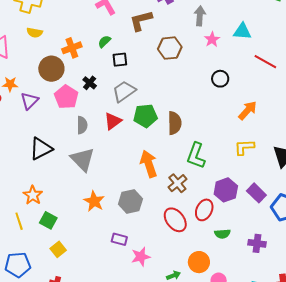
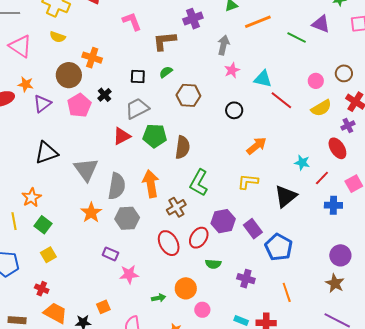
cyan triangle: (242, 31) -> (263, 79), moved
green semicircle: (104, 42) -> (166, 72), moved
orange cross: (72, 48) -> (92, 58), turned 30
brown hexagon: (170, 48) -> (188, 95), moved
gray semicircle: (82, 125) -> (117, 186), moved, size x1.5

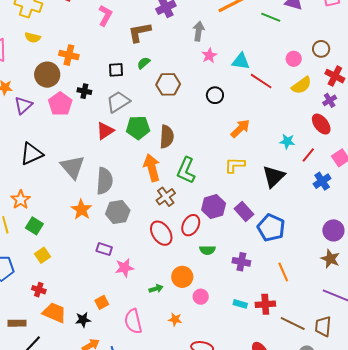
pink L-shape: (132, 21) -> (105, 15), turned 55
black cross: (104, 95) -> (84, 91), turned -32
orange arrow: (151, 184) -> (152, 168), moved
blue cross: (333, 205) -> (322, 181), turned -30

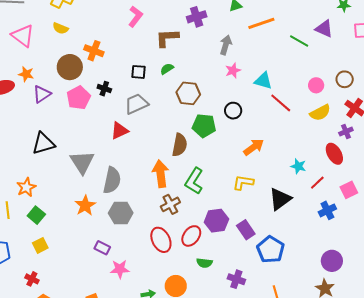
green pentagon: (138, 128) -> (204, 126), moved

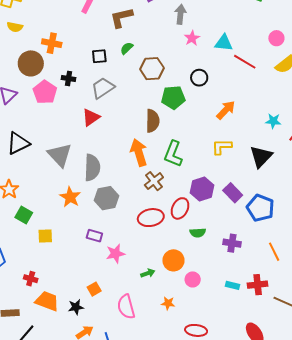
red ellipse: (161, 240) -> (151, 218), turned -65
yellow square: (40, 245) -> (45, 236), moved, turned 35

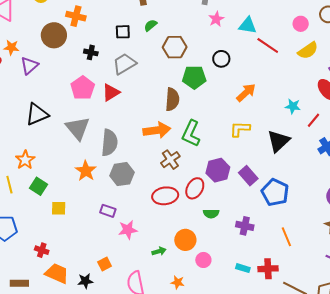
pink pentagon: (45, 92) -> (83, 88), moved
orange arrow: (139, 152) -> (157, 130), turned 96

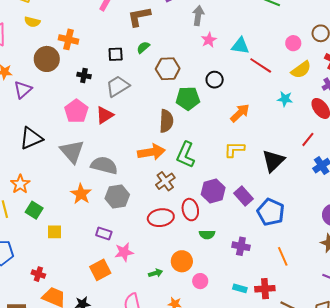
cyan star: (293, 106) -> (285, 99), moved
gray semicircle: (109, 143) -> (104, 165), turned -80
red ellipse: (195, 188) -> (190, 210), turned -40
orange square: (105, 264) -> (100, 270), moved, size x1.5

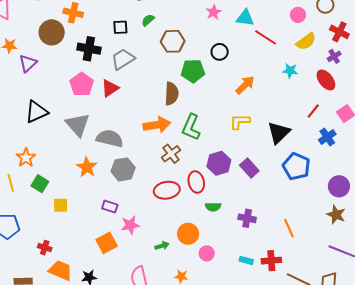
black cross: (84, 75) -> (89, 49), size x1.6
blue pentagon: (271, 212) -> (296, 166), moved

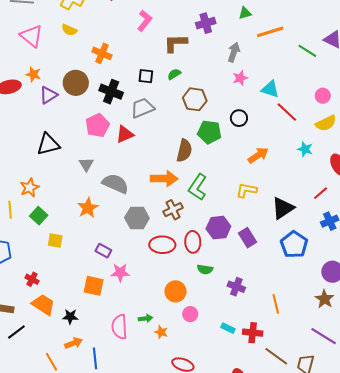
brown circle: (52, 32) -> (76, 83), moved
gray triangle: (78, 125) -> (86, 164), size x0.6
gray hexagon: (123, 169) -> (137, 218), moved
orange square: (107, 243) -> (94, 286), turned 30
green arrow: (162, 246) -> (146, 318), moved

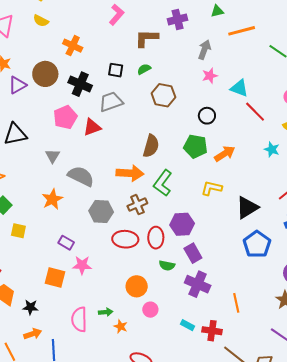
green pentagon: (209, 132) -> (195, 146), moved
purple rectangle: (248, 238) -> (193, 253), moved
purple cross: (236, 287) -> (198, 284), size x1.4

